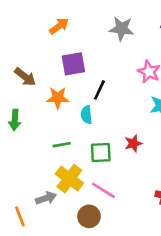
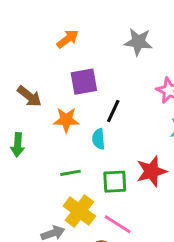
red star: (133, 143) -> (151, 171), size x1.5

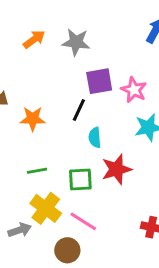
gray star: (138, 42) -> (76, 42), moved
purple square: (84, 82) -> (99, 81), moved
cyan semicircle: (99, 139) -> (95, 138), moved

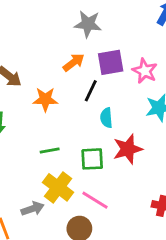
orange arrow: (34, 39) -> (74, 62), moved

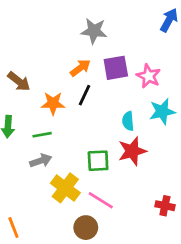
black line: (91, 91) -> (84, 95), moved
cyan semicircle: (106, 118) -> (128, 121), moved
green line: (50, 150) -> (42, 135), moved
gray arrow: (33, 209) -> (41, 161), moved

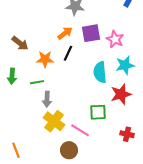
cyan semicircle: (128, 121) -> (100, 72), size x1.5
red star: (132, 151) -> (121, 94), moved
gray arrow: (41, 161) -> (47, 99), moved, turned 112
green square: (98, 161) -> (98, 112), moved

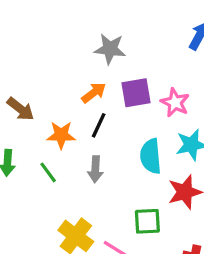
green line: (37, 82) -> (48, 172), turned 64
gray arrow: (47, 99) -> (95, 169), moved

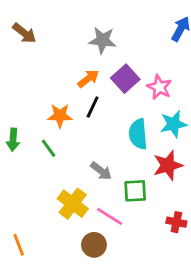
purple square: (136, 93) -> (125, 79), turned -32
brown arrow: (20, 109) -> (24, 33), moved
gray arrow: (95, 169) -> (101, 171), moved, turned -55

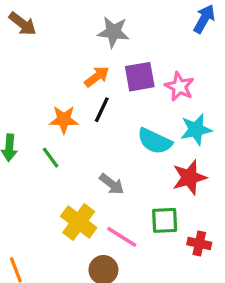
purple square: (125, 79) -> (140, 77), turned 32
cyan semicircle: (138, 134) -> (155, 141), turned -60
green square: (135, 191) -> (165, 220), moved

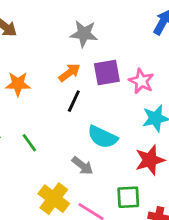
orange star: (64, 120) -> (18, 84), moved
cyan semicircle: (155, 141) -> (103, 137), moved

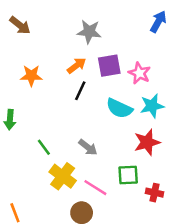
cyan semicircle: (103, 137) -> (119, 108), moved
green line: (29, 143) -> (44, 147), moved

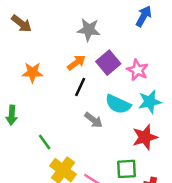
blue arrow: (158, 22) -> (144, 16), moved
purple square: (109, 66) -> (108, 63), turned -30
gray arrow: (88, 147) -> (94, 120), moved

